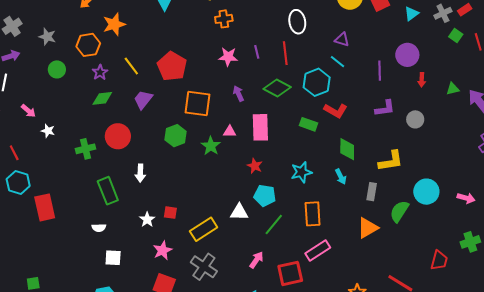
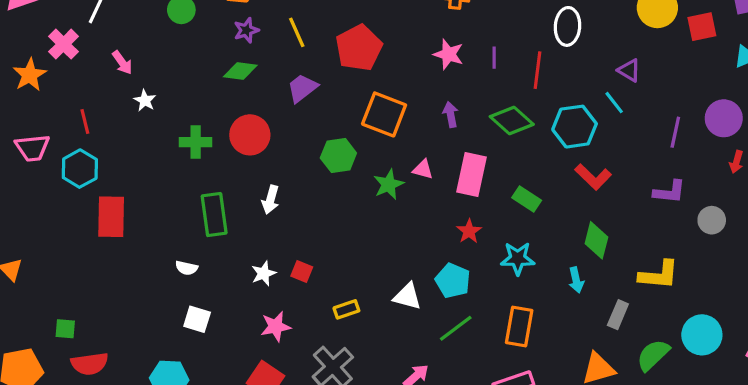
green rectangle: (309, 124) -> (527, 199), moved
red star: (255, 166) -> (469, 231), moved
yellow rectangle: (204, 229) -> (346, 309), size x0.6

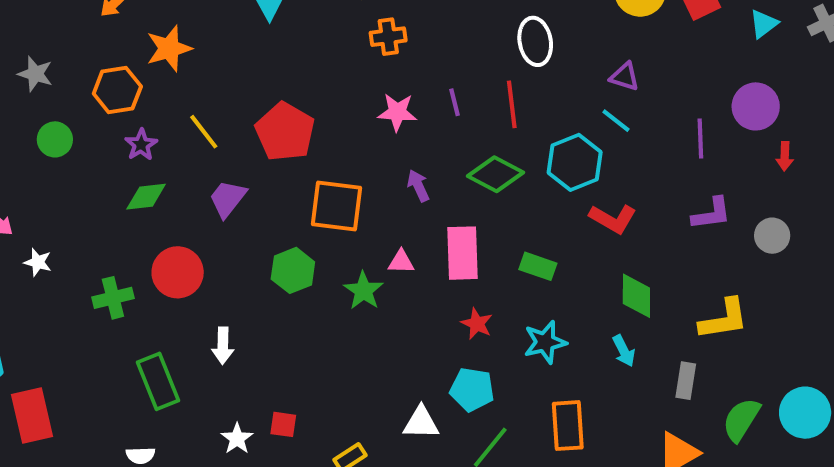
cyan circle: (702, 335) -> (805, 413), moved

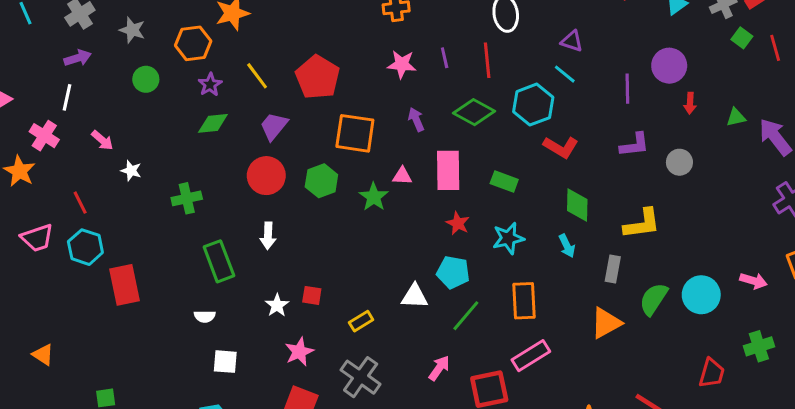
red circle: (178, 272) -> (266, 176), moved

